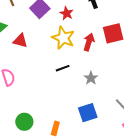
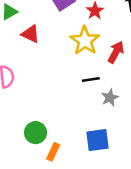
black line: (63, 68) -> (91, 79), moved
green circle: (24, 122) -> (36, 133), moved

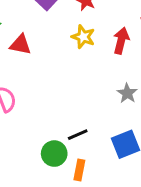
yellow star: (85, 41) -> (83, 37), size x0.7
black line: (91, 79) -> (78, 135), moved

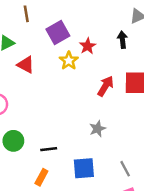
yellow star: (83, 37) -> (69, 61), moved
green circle: (54, 154) -> (13, 141), moved

